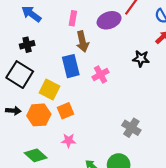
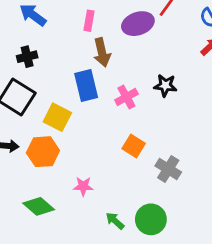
black star: (141, 59) -> (165, 85), moved
orange square: (65, 111) -> (134, 146), moved, turned -35

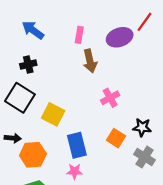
blue rectangle: (86, 85) -> (77, 145), moved
black star: (165, 85) -> (142, 127), moved
orange hexagon: (43, 152) -> (33, 155), moved

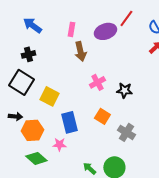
black star: (142, 127) -> (124, 90), moved
pink star: (74, 171) -> (59, 144), moved

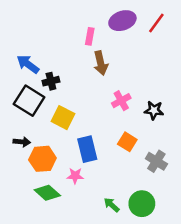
blue arrow: (32, 25) -> (28, 64), moved
purple ellipse: (105, 31) -> (122, 21), moved
black cross: (28, 54) -> (51, 81), moved

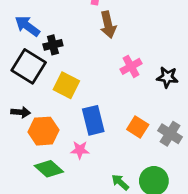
orange square: (127, 142) -> (138, 127), moved

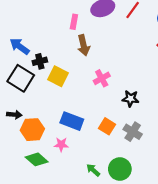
black star: (167, 77) -> (131, 99), moved
yellow square: (66, 85) -> (58, 76), moved
blue rectangle: (93, 120) -> (72, 121), turned -55

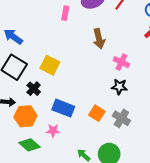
brown arrow: (84, 45) -> (99, 39), moved
black cross: (40, 61) -> (34, 89), moved, turned -32
pink cross: (102, 78) -> (121, 62), moved, turned -35

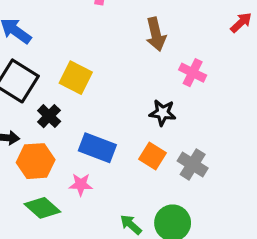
black star: (119, 87) -> (163, 113), moved

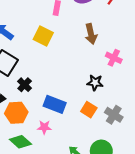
yellow square: (76, 78) -> (43, 36), moved

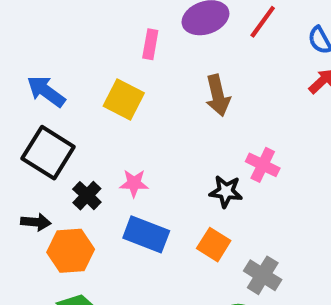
pink cross: (114, 58) -> (263, 165), moved
gray cross: (114, 115) -> (263, 275), moved
pink star: (44, 127) -> (134, 183), moved

